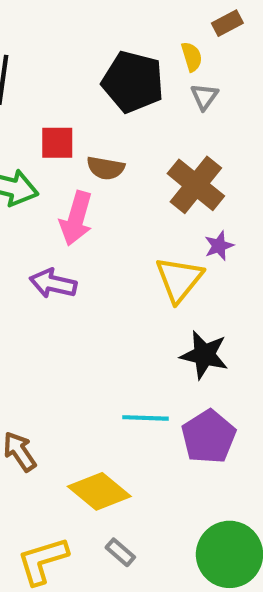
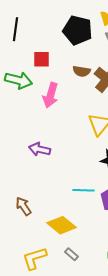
brown semicircle: (106, 168) -> (82, 71), moved
purple arrow: (53, 284) -> (40, 149), moved

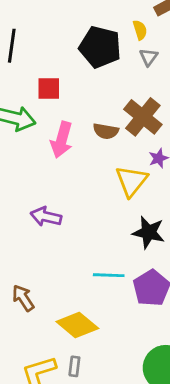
brown semicircle: (82, 71) -> (106, 131), moved
gray rectangle: (72, 254) -> (74, 366), moved, turned 56

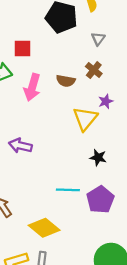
gray triangle: (149, 57) -> (98, 39), moved
brown cross: (143, 117) -> (94, 70), size x0.6
black star: (149, 232) -> (98, 158), size x0.7

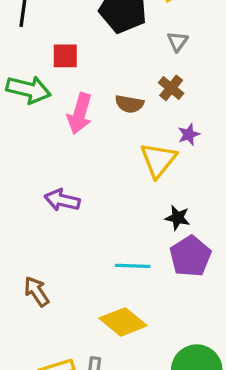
purple pentagon: (100, 200) -> (190, 256), moved
yellow diamond: (44, 228) -> (123, 322), moved

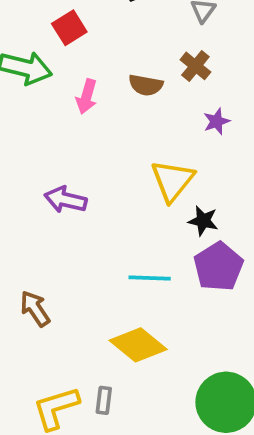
red square: (65, 56) -> (69, 28), turned -32
pink arrow: (80, 114) -> (87, 97), size x0.7
yellow triangle: (158, 160) -> (173, 181), moved

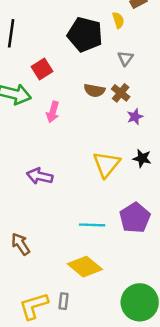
brown semicircle: (146, 85) -> (94, 90), moved
purple star: (216, 121) -> (135, 117), moved
black star: (203, 221) -> (142, 158), moved

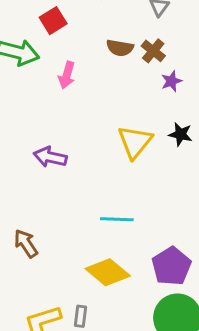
purple pentagon: (135, 218) -> (171, 266), moved

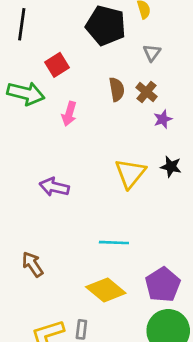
brown semicircle: (120, 48) -> (117, 89), turned -110

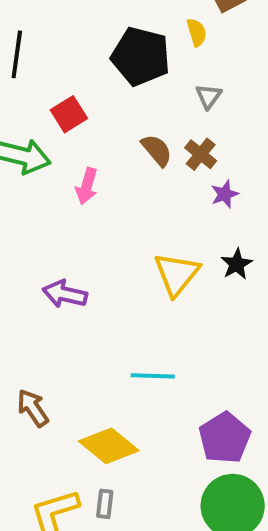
brown semicircle: (117, 89) -> (157, 150), turned -30
black star: (171, 167) -> (237, 264), turned 30
yellow diamond: (106, 290) -> (109, 446), moved

